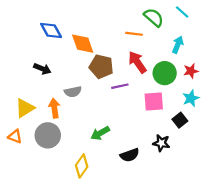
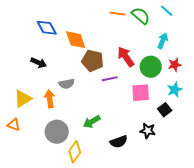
orange line: (134, 34) -> (118, 14), moved
gray circle: (48, 135) -> (57, 132), moved

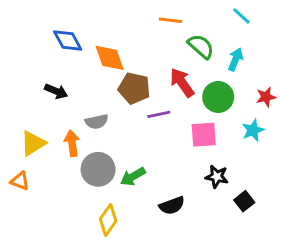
green semicircle: (141, 16) -> (201, 46), moved
red star: (175, 65) -> (266, 97), moved
black square: (165, 110) -> (244, 201), moved
black star: (148, 131) -> (217, 177), moved
gray circle: (57, 132) -> (98, 169), moved

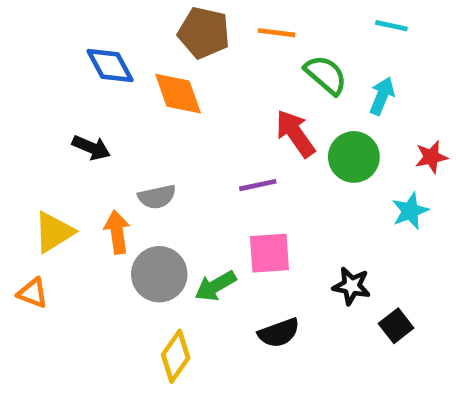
cyan line: (241, 16) -> (391, 26), turned -30
brown pentagon: (134, 88) -> (204, 33), moved
pink square: (204, 135) -> (269, 253), moved

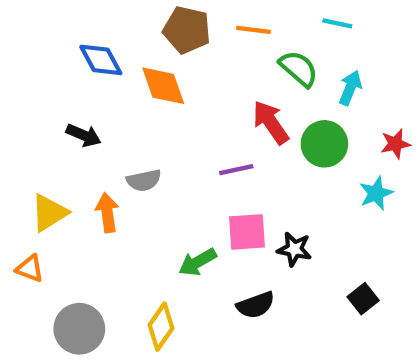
cyan line: (391, 26) -> (337, 23), moved
gray circle: (159, 274) -> (79, 329), moved
black star: (352, 286) -> (294, 249), moved

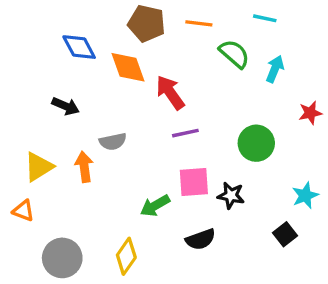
red arrow: (271, 122) -> (170, 93), moved
green circle: (324, 144) -> (256, 143), moved
cyan star: (376, 193) -> (305, 196), moved

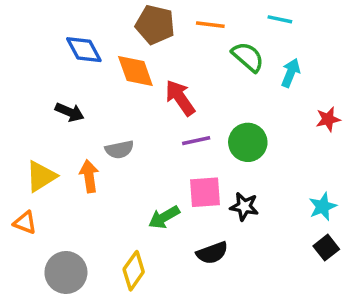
green circle: (256, 143) -> (248, 142), moved
black square: (285, 234) -> (326, 248), moved

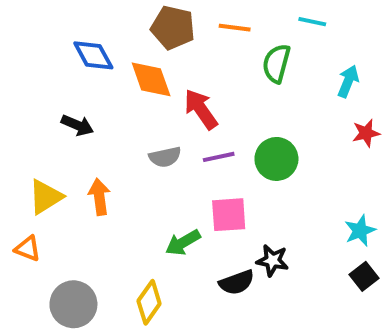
green semicircle: (248, 57) -> (276, 63), turned -116
cyan arrow: (291, 73) -> (348, 81), moved
gray semicircle: (119, 149) -> (165, 157), moved
black star: (244, 207) -> (272, 260), moved

